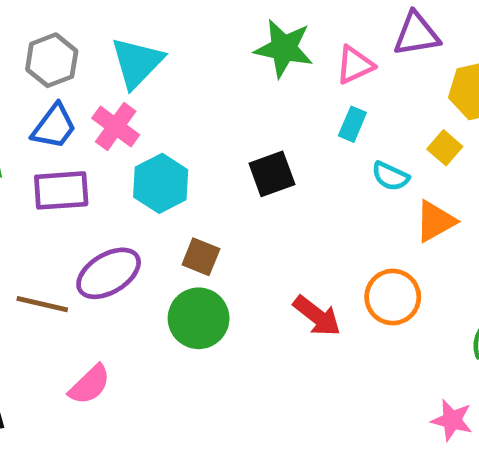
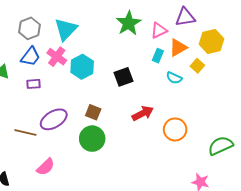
green star: (284, 48) -> (129, 23), turned 30
cyan hexagon: (161, 183) -> (82, 67), moved
purple rectangle: (61, 190) -> (33, 84), size x0.6
orange triangle: (435, 221) -> (178, 48), moved
red arrow: (317, 316) -> (143, 113), moved, turned -65

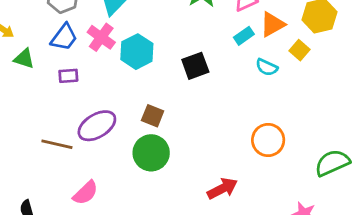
cyan rectangle: (158, 56) -> (244, 36), turned 32
red arrow: (143, 113) -> (222, 189), moved

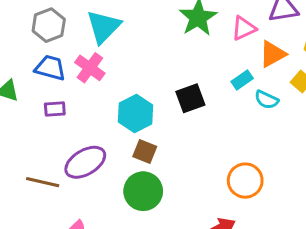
cyan rectangle: (244, 36) -> (242, 80), moved
blue trapezoid: (64, 37) -> (50, 68), turned -112
cyan hexagon: (137, 52) -> (136, 114), moved
orange circle: (268, 140) -> (245, 181), moved

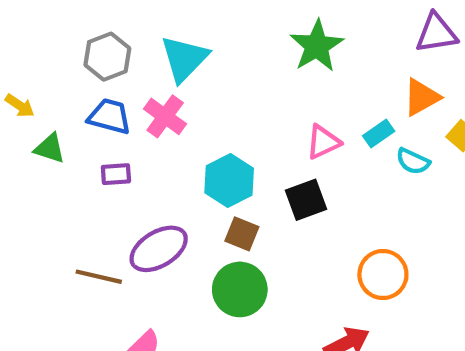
pink triangle: (244, 28) -> (323, 142), moved
black square: (190, 98) -> (306, 200), moved

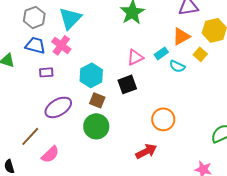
purple rectangle: (116, 174) -> (46, 72), moved
brown line: (99, 277) -> (30, 136), moved, turned -60

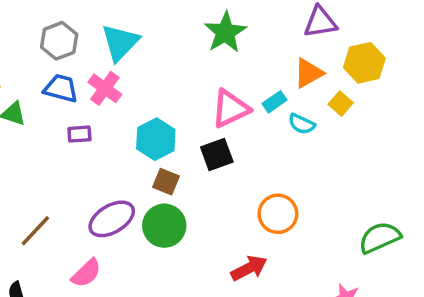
pink triangle: (135, 57) -> (230, 109), size x1.4
purple ellipse: (58, 107) -> (112, 219), moved
brown line: (30, 136) -> (35, 231), moved

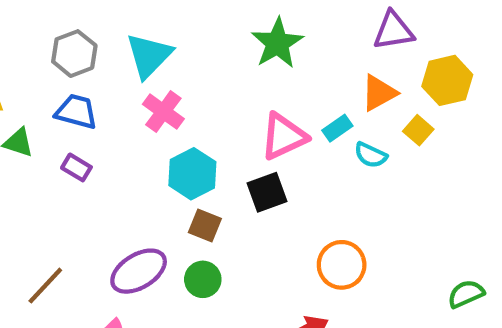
pink cross: (105, 88) -> (163, 112), moved
purple rectangle: (79, 134) -> (76, 167), moved, turned 35
green circle: (164, 226) -> (203, 279), size x0.7
green semicircle: (380, 238) -> (466, 294), size x0.7

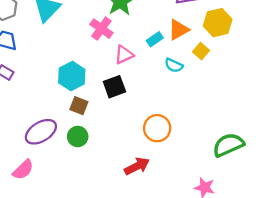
pink cross: (163, 112) -> (101, 29), moved
cyan rectangle: (337, 128) -> (155, 39), moved
pink triangle: (284, 136) -> (124, 55), size x0.7
green semicircle: (466, 294) -> (228, 145), size x1.5

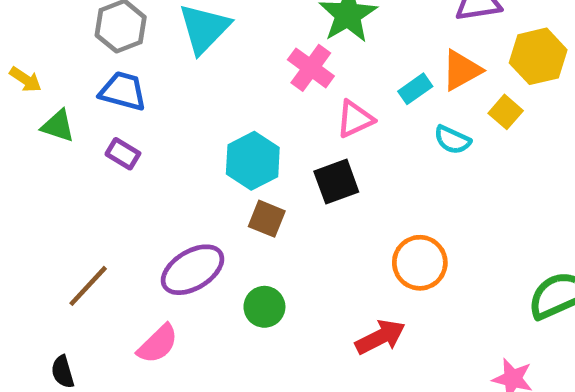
green circle: (78, 136) -> (264, 307), moved

